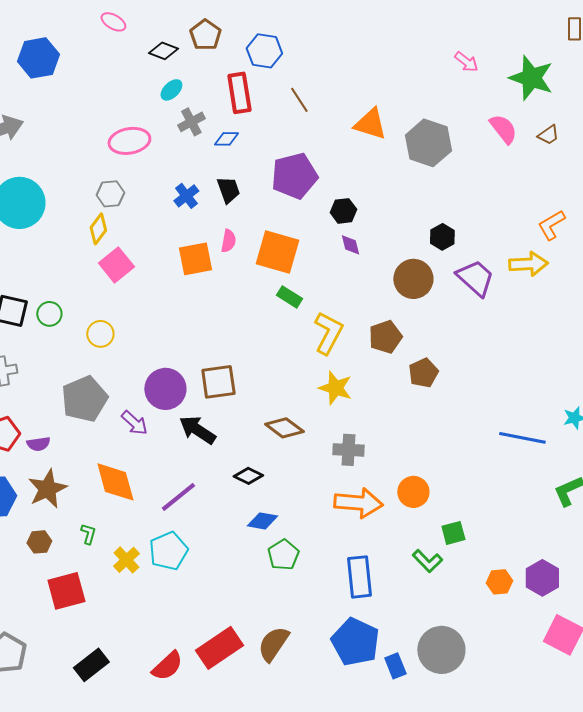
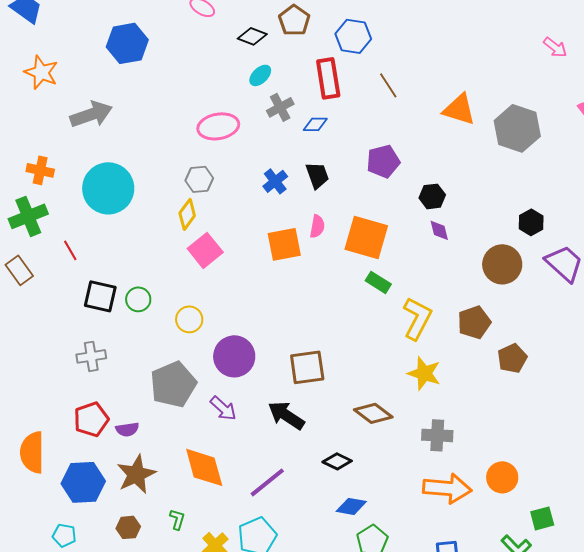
purple pentagon: (294, 176) -> (383, 161), size x0.7
purple circle: (165, 389) -> (234, 356), moved

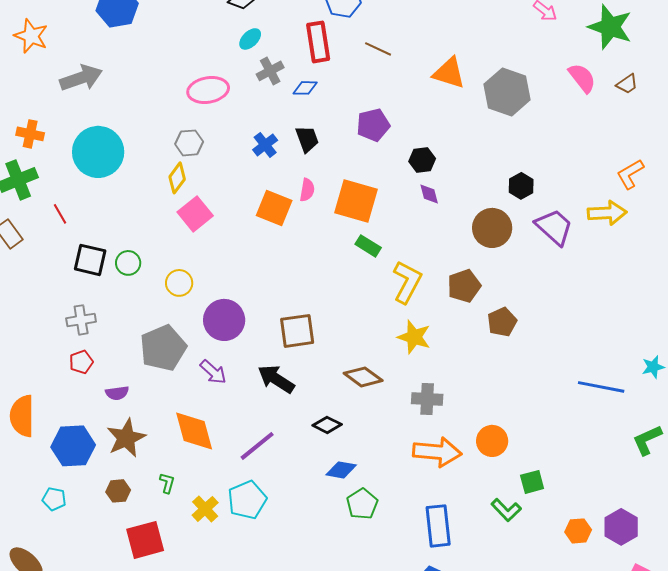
brown line: (388, 85) -> (378, 49), turned -32
orange square: (284, 244) -> (274, 208), turned 33
red pentagon: (91, 419) -> (81, 362), moved, size x0.7

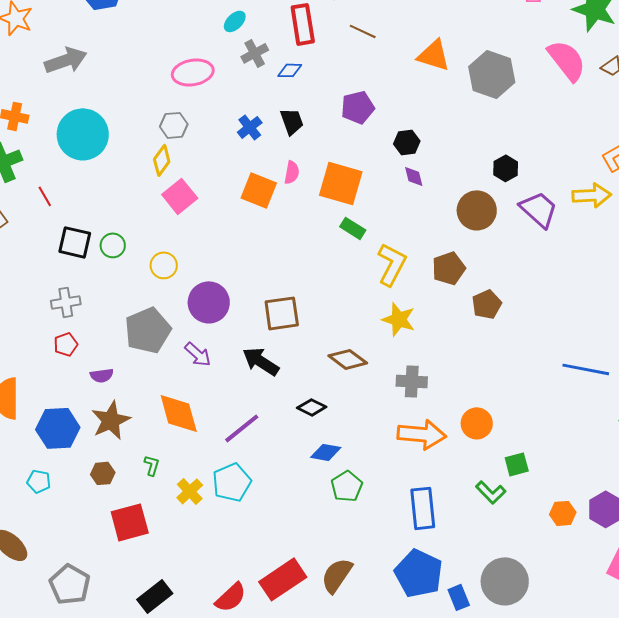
pink semicircle: (582, 78) -> (567, 60), size x1.4

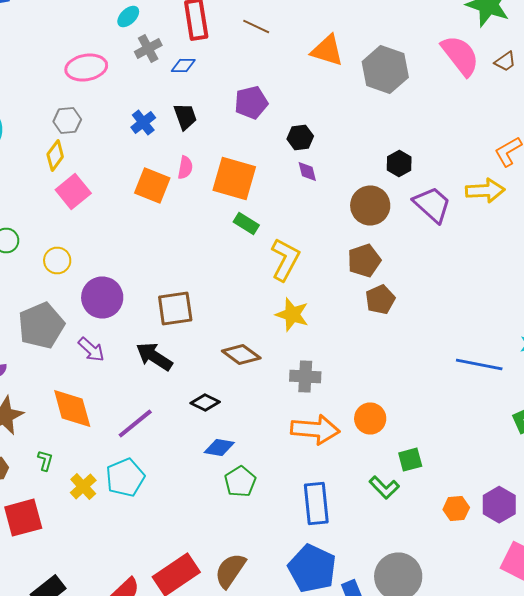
brown pentagon: (449, 268) -> (364, 260), moved

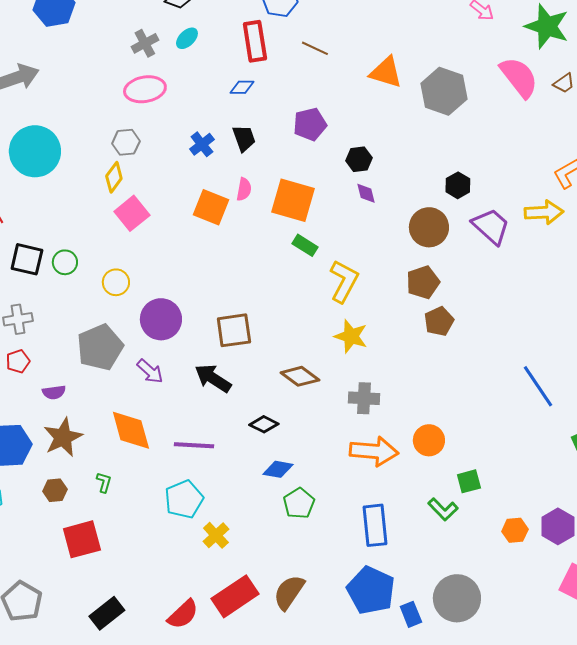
gray cross: (148, 48) -> (145, 43), moved
blue line: (479, 364) -> (538, 386), turned 45
purple line: (135, 424) -> (194, 445), turned 42
yellow cross: (83, 486) -> (216, 535), moved

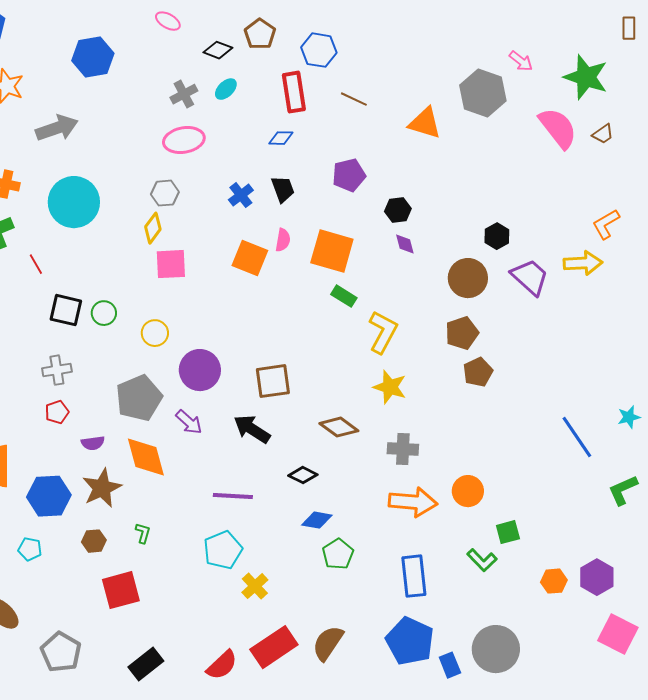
gray hexagon: (444, 91) -> (483, 93), moved
pink square: (132, 213) -> (171, 264), turned 36
orange diamond: (131, 430) -> (146, 457), moved

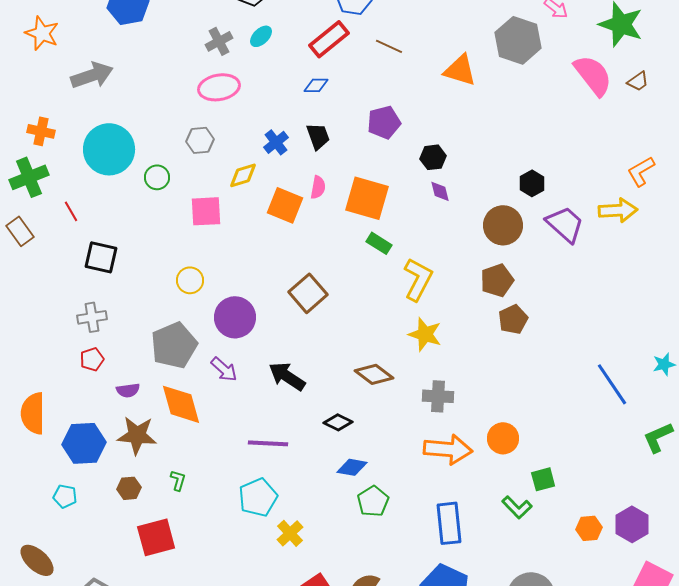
red rectangle: (294, 92) -> (329, 39), turned 60
yellow diamond: (153, 228) -> (243, 175), moved, turned 36
green circle: (104, 313) -> (157, 177), moved
brown square: (273, 381) -> (308, 293), moved, turned -33
brown star: (102, 488) -> (137, 435), turned 30

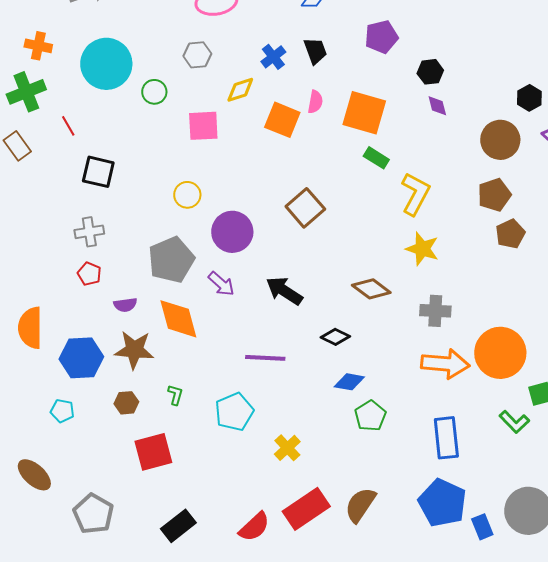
red pentagon: (92, 359) -> (89, 274), turned -30
orange circle: (503, 438) -> (500, 353), size x1.6
cyan pentagon: (258, 497) -> (234, 412), moved

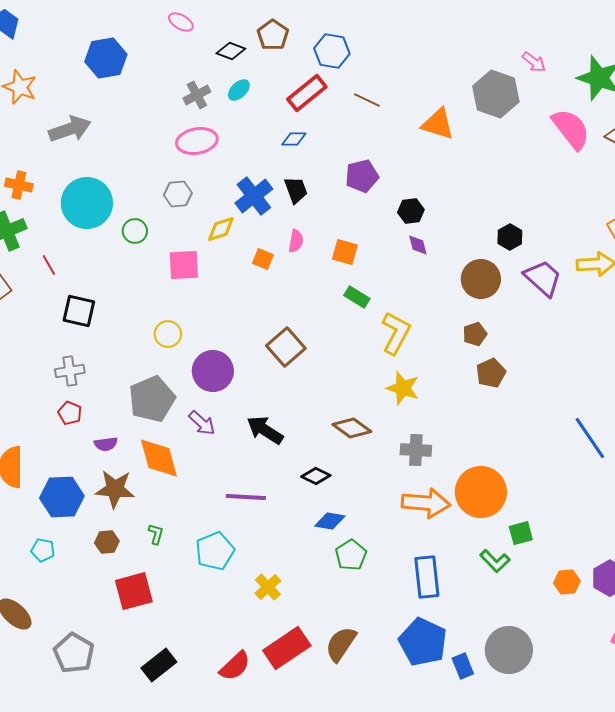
blue cross: (273, 57) -> (254, 196), size x1.5
orange square: (364, 113) -> (345, 252), size x0.6
orange square: (282, 120) -> (263, 259), size x0.6
brown pentagon: (494, 195) -> (475, 334), size x0.7

